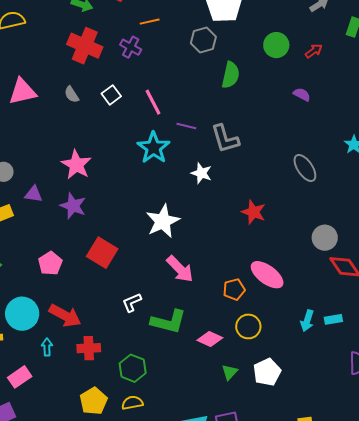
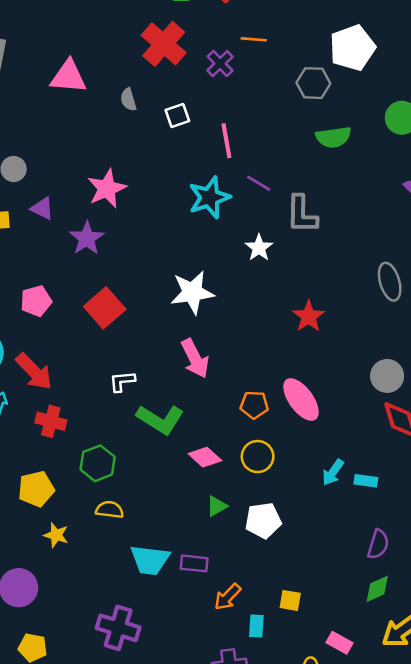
green semicircle: (231, 75) -> (333, 137), turned 52
yellow semicircle: (132, 403) -> (110, 510), moved

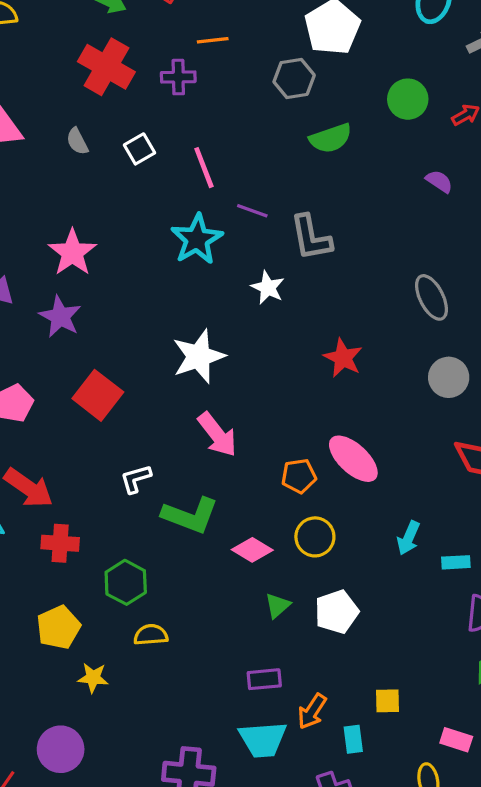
purple cross: (220, 64) -> (178, 77), turned -36
gray circle: (387, 376) -> (449, 377), moved
cyan rectangle: (366, 481) -> (456, 562), moved
cyan trapezoid: (150, 560) -> (263, 740), moved

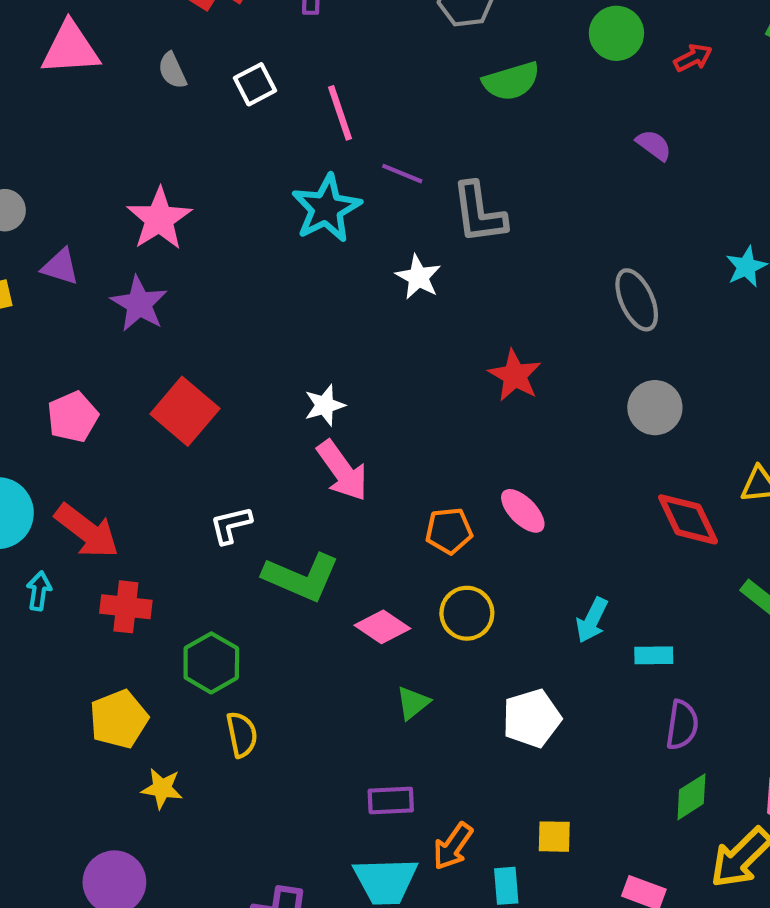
white star: (199, 356) -> (325, 405), moved, size x0.6
pink ellipse: (353, 459) -> (523, 511), size x0.7
white pentagon: (337, 612) -> (532, 718), moved
yellow semicircle: (151, 635) -> (242, 735), turned 80

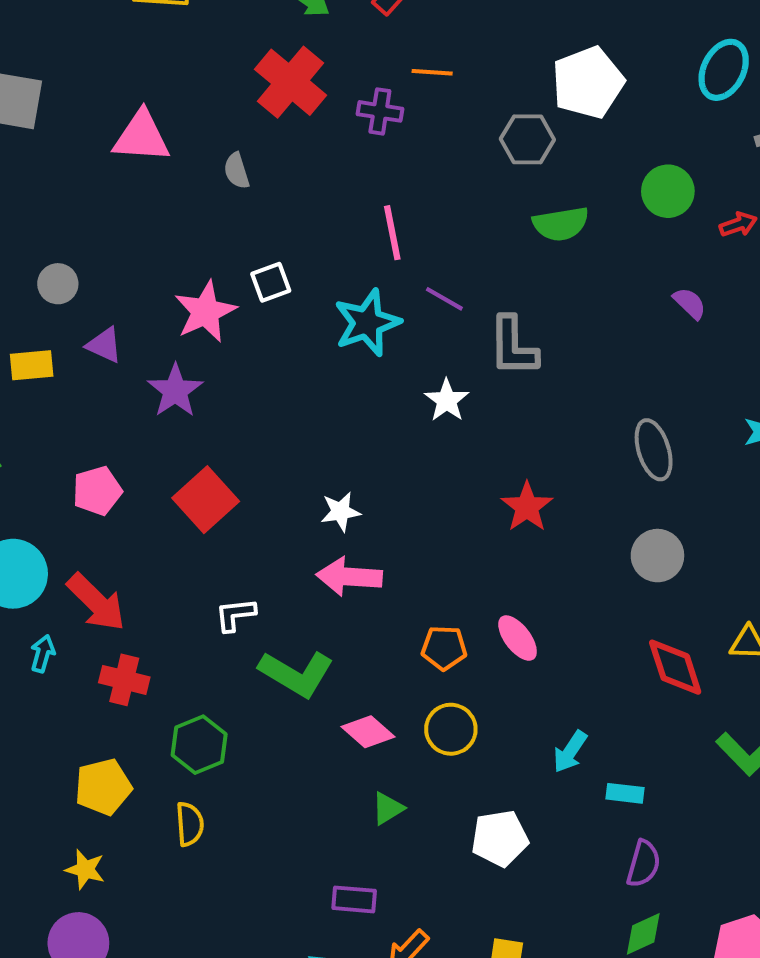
white square: (255, 84) -> (271, 282), moved
pink arrow: (342, 471) -> (349, 577), turned 122
yellow semicircle: (242, 735) -> (190, 824), moved
yellow star: (162, 788) -> (85, 869), moved

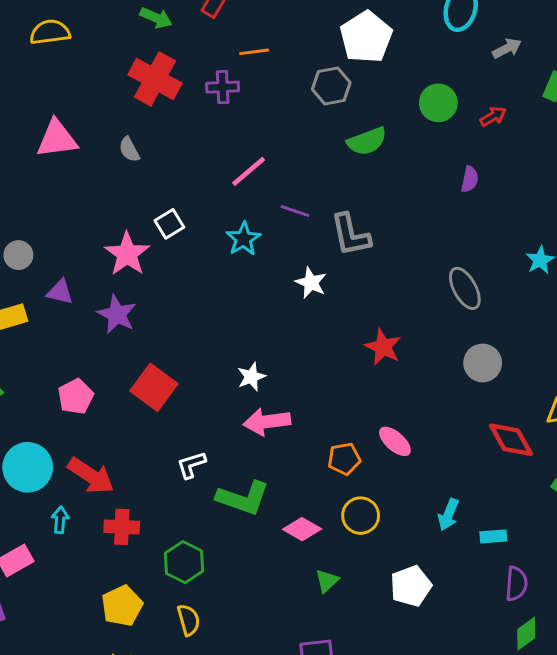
pink line: (392, 233) -> (249, 171), turned 72
purple semicircle: (690, 303) -> (470, 179), turned 70
cyan star: (367, 323) -> (243, 239), size x0.7

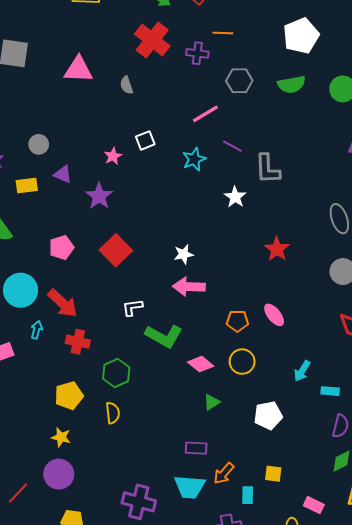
gray hexagon: (331, 86) -> (239, 81), moved
green semicircle: (367, 141) -> (292, 84), moved
pink star: (127, 254) -> (113, 156), size x0.6

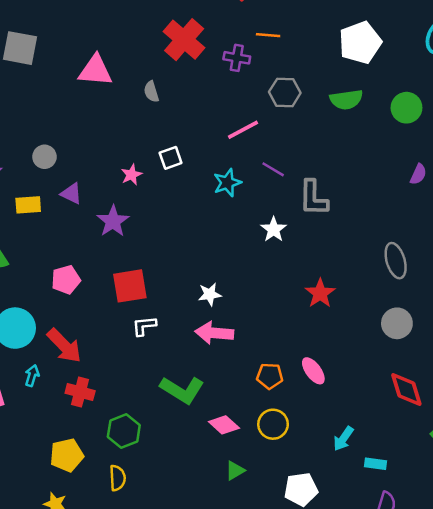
red square: (116, 250) -> (130, 286), turned 32
white L-shape: (132, 307) -> (144, 326), moved

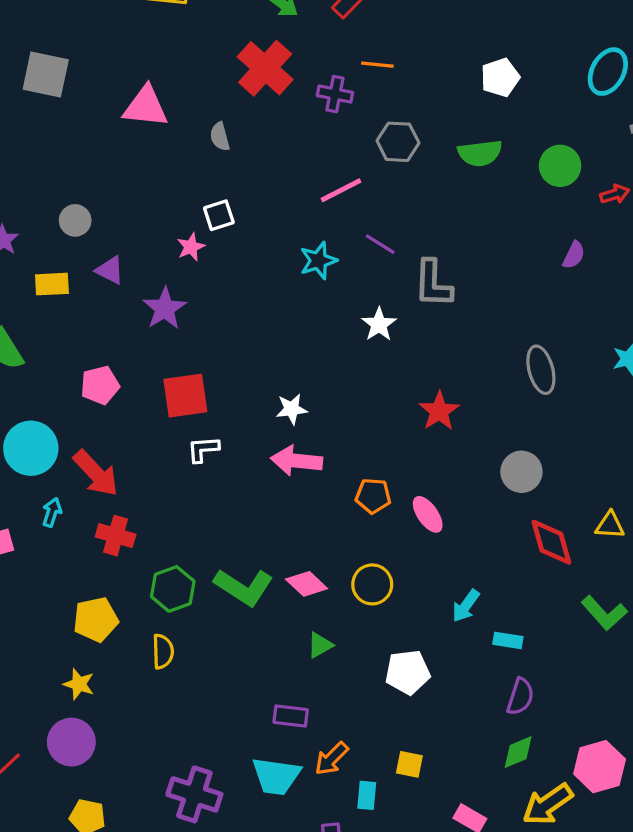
white pentagon: (360, 43) -> (500, 78), size x0.7
white square: (171, 158) -> (219, 215), moved
gray circle: (397, 323) -> (521, 472), moved
orange pentagon: (270, 376) -> (373, 496), moved
green L-shape: (182, 390) -> (244, 587), moved

